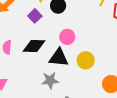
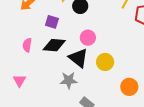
purple square: (35, 16) -> (52, 22), moved, turned -32
black triangle: (59, 58) -> (78, 58), turned 30

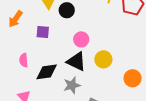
black diamond: (54, 45) -> (47, 72), moved

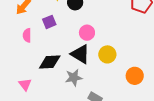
purple square: (43, 32) -> (49, 22), turned -32
pink semicircle: (24, 60) -> (27, 35), moved

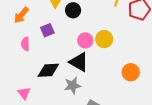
yellow circle: (107, 54) -> (104, 39), moved
orange circle: (135, 76) -> (131, 72), moved

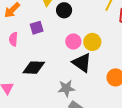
black triangle: (79, 62) -> (82, 63), moved
gray star: (73, 86) -> (66, 88), moved

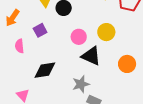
yellow circle: (92, 42) -> (106, 32), moved

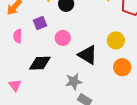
yellow circle: (106, 32) -> (116, 40), moved
pink circle: (79, 37) -> (63, 38), moved

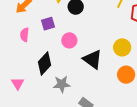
black diamond: (40, 63) -> (44, 63), turned -50
gray star: (74, 82) -> (62, 84), moved

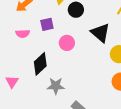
pink semicircle: (25, 35) -> (23, 34), turned -104
black triangle: (93, 59) -> (100, 33), moved

